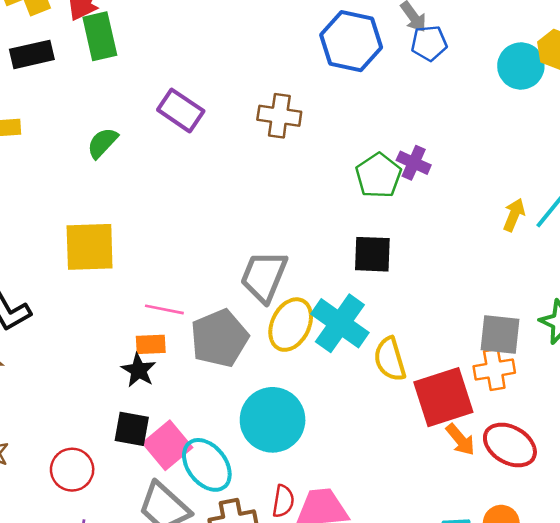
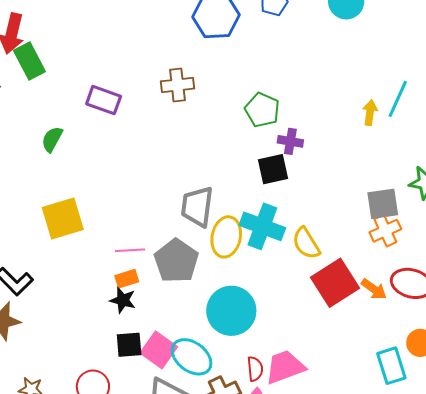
purple cross: (414, 163) -> (290, 141), moved
red square: (443, 397) -> (335, 283), moved

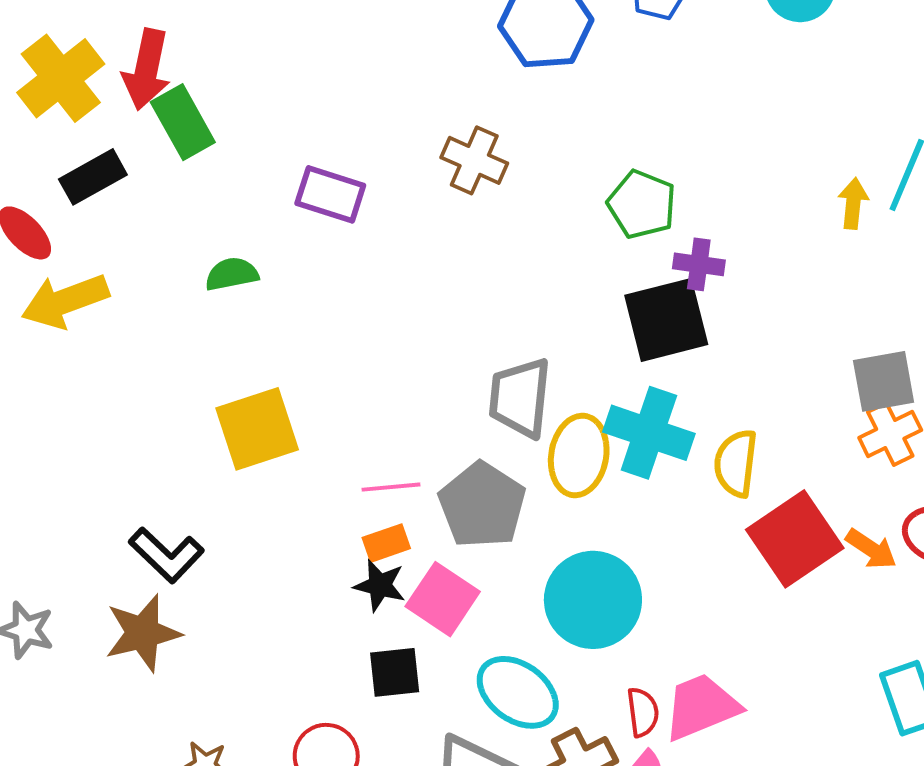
brown cross: (177, 85) -> (474, 160), turned 32
green semicircle: (52, 139) -> (232, 274), turned 52
black square: (273, 169) -> (666, 320), size x1.4
yellow semicircle: (306, 243) -> (736, 463), turned 40
pink square: (159, 350) -> (443, 599), moved

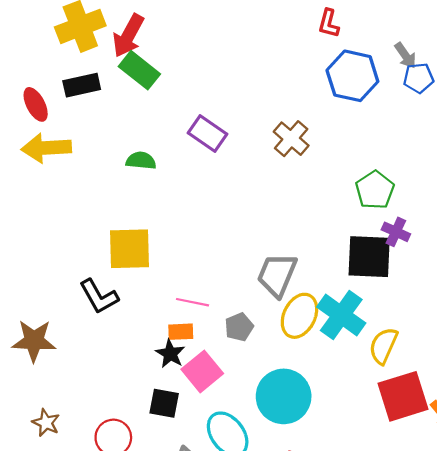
green rectangle: (183, 122) -> (139, 70), turned -39
gray pentagon: (482, 505) -> (239, 327), size x0.6
black L-shape: (166, 555) -> (99, 296), moved

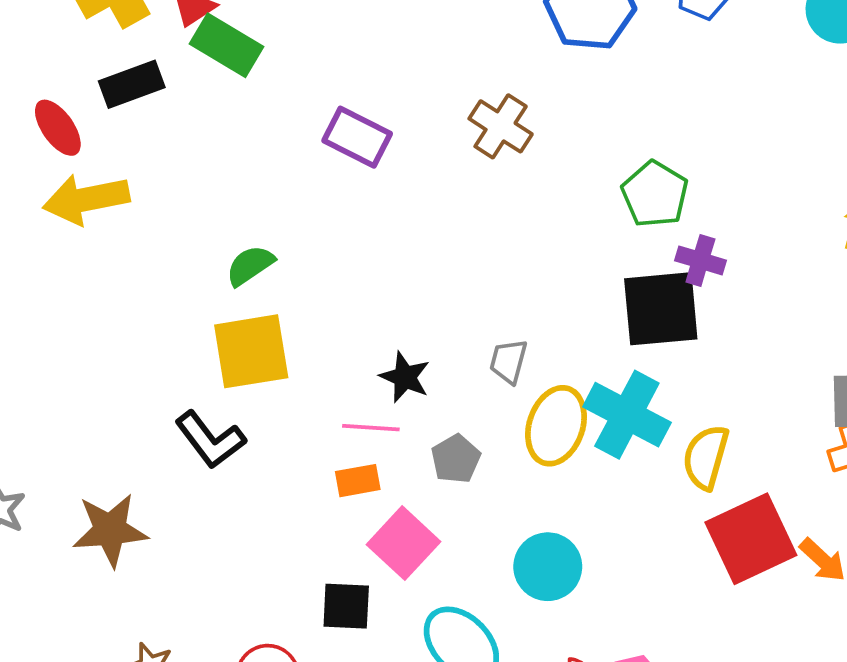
green semicircle: (141, 161) -> (250, 265), moved, turned -32
gray trapezoid: (277, 275) -> (508, 361), size x0.6
black star: (170, 354) -> (405, 377), moved
cyan circle: (284, 396) -> (548, 567), size x0.7

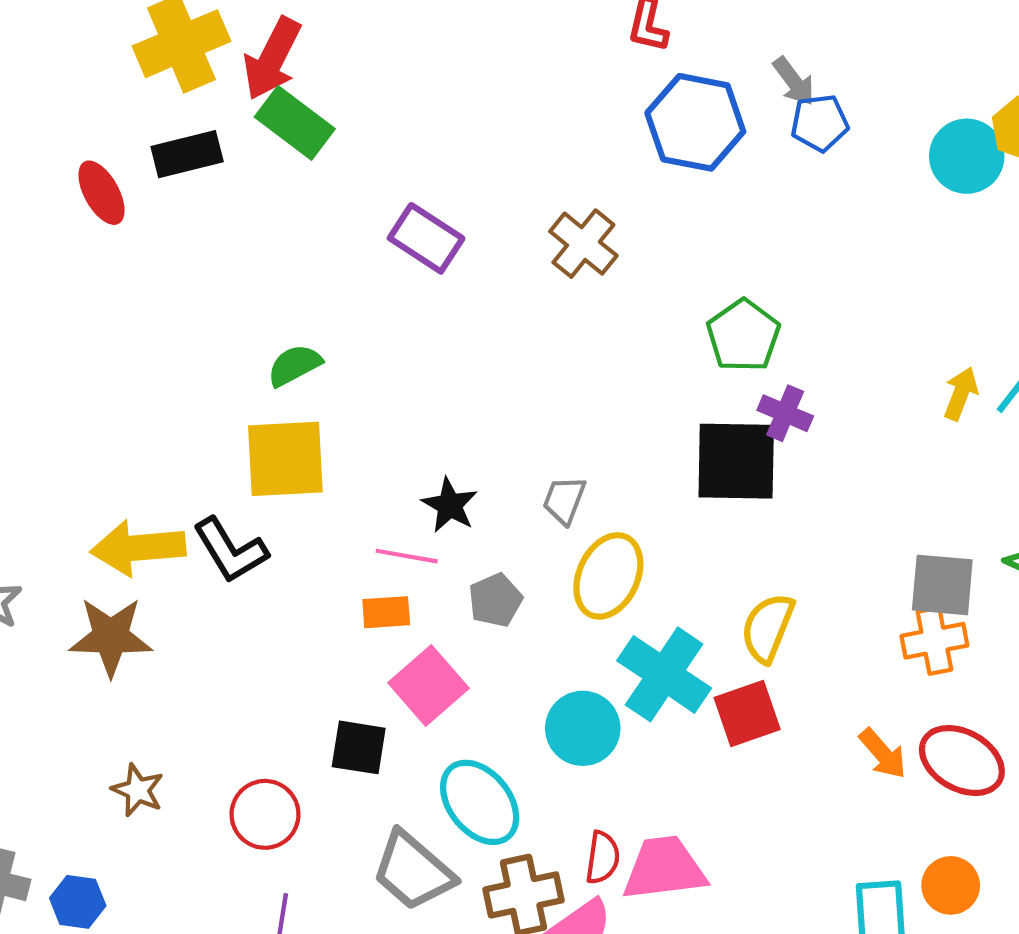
yellow arrow: (86, 199) -> (138, 548), moved
cyan cross: (627, 415) -> (664, 674), moved
red square: (751, 539) -> (747, 713), moved, size x0.7

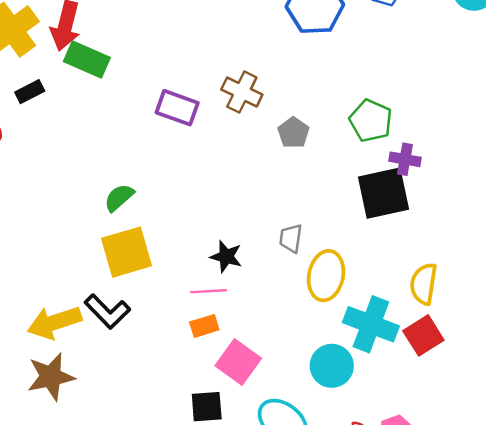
black rectangle: (187, 154) -> (30, 92), size x0.7
brown cross: (583, 244) -> (242, 92), moved
gray pentagon: (495, 600) -> (293, 133), moved

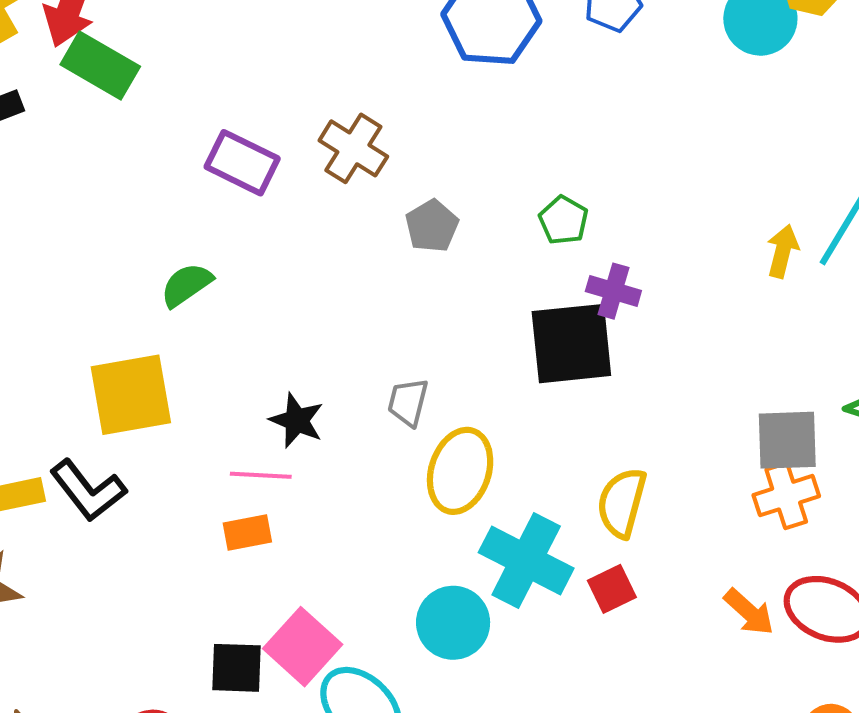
green pentagon: (371, 121) -> (563, 220), size x0.7
green semicircle: (119, 198) -> (186, 285), moved
red square: (423, 335) -> (612, 589), size x0.7
pink square: (238, 362) -> (303, 647), moved

